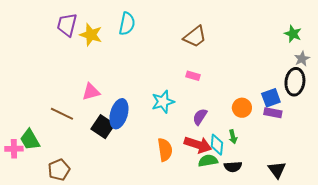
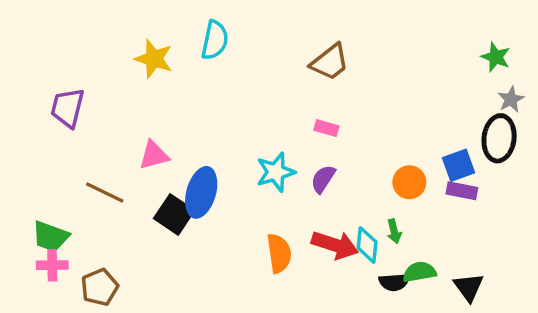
purple trapezoid: (67, 25) -> (68, 108), moved
purple semicircle: (200, 117) -> (323, 179), moved
green trapezoid: (30, 140) -> (51, 236), turned -40
pink cross: (14, 149) -> (52, 265), moved
green semicircle: (208, 161) -> (420, 272), moved

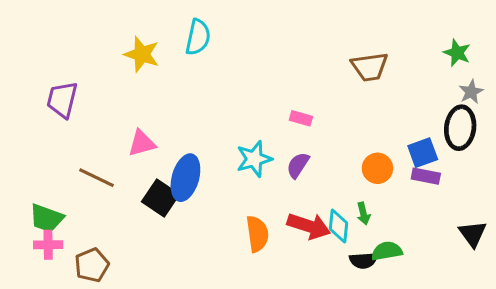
brown trapezoid: (330, 62) -> (370, 67), moved, turned 30
black triangle: (469, 287) -> (473, 234), moved

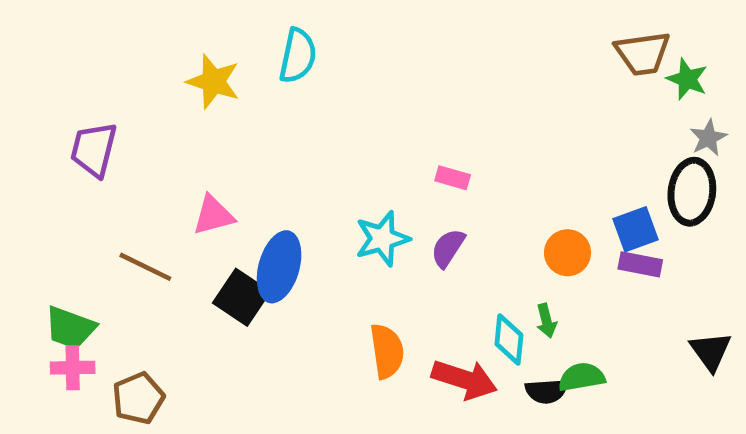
brown trapezoid: (370, 67) -> (643, 53), moved
red arrow: (309, 226) -> (464, 379), moved

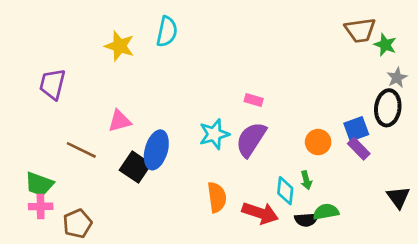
purple semicircle: (448, 248) -> (251, 139), size x1.6
purple rectangle: (640, 264) -> (359, 149), turned 35

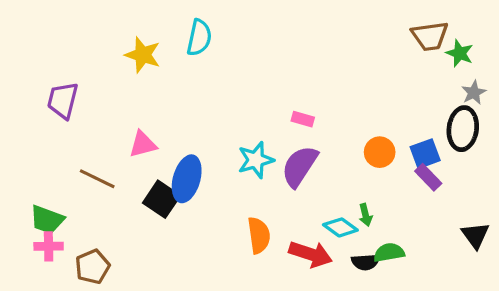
orange circle: (318, 142) -> (380, 152), moved
cyan diamond: (285, 191) -> (340, 227), turned -60

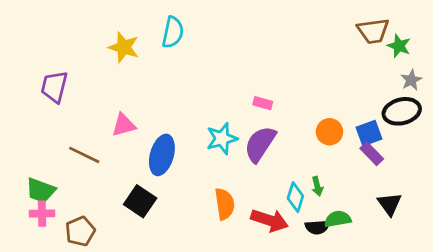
black ellipse: (463, 129) -> (402, 111), turned 69
black square: (162, 199) -> (140, 201), moved
cyan diamond: (340, 227) -> (295, 197), turned 72
black triangle: (475, 235) -> (389, 204), moved

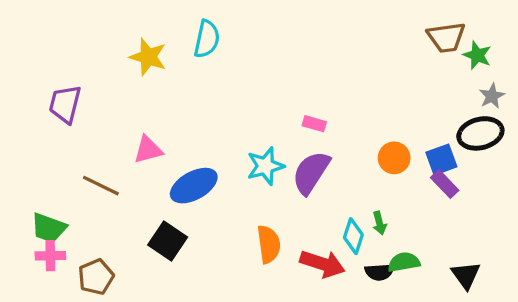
blue ellipse: (162, 155) -> (194, 186), turned 45
black triangle: (389, 204) -> (466, 275), moved

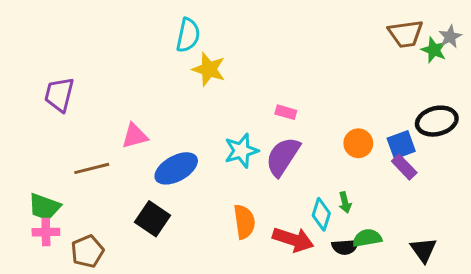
yellow star: (148, 57) -> (209, 69), moved
gray star: (492, 96) -> (450, 37), moved
brown line: (101, 186) -> (92, 168), turned -40

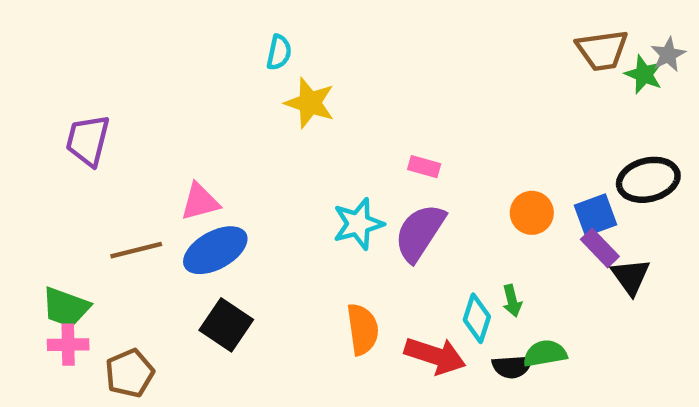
cyan semicircle: (188, 35) -> (279, 52), size x0.7
blue ellipse: (176, 168) -> (215, 250), moved
black triangle: (423, 250) -> (631, 277), moved

